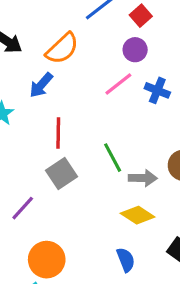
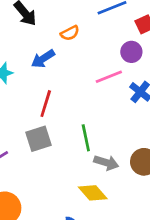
orange semicircle: (62, 49) -> (70, 33), size x0.6

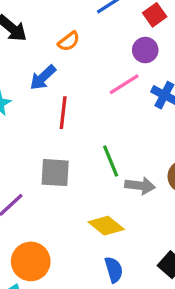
red line: (46, 104) -> (63, 113), moved
gray square: (38, 139) -> (55, 173), turned 32
yellow diamond: (93, 193) -> (106, 226), moved

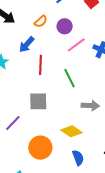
purple circle: (145, 50) -> (65, 26), moved
green line: (111, 161) -> (69, 78), moved
orange circle: (31, 261) -> (40, 148), moved

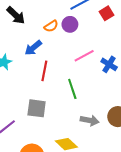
purple circle: (65, 26) -> (70, 24), moved

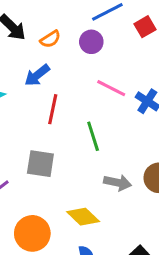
orange semicircle: (51, 26) -> (50, 39), moved
pink line: (84, 56) -> (111, 88), turned 54

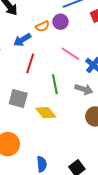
orange semicircle: (50, 39) -> (42, 26), moved
gray arrow: (118, 183) -> (84, 89), moved
yellow diamond: (83, 217) -> (46, 113), moved

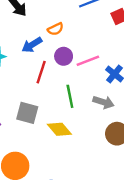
purple circle: (60, 22) -> (64, 56), moved
pink line: (70, 54) -> (88, 61), turned -54

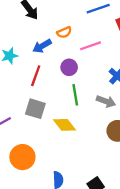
purple circle: (64, 56) -> (69, 67), moved
pink line: (88, 61) -> (91, 46), moved
red line: (41, 72) -> (36, 76), moved

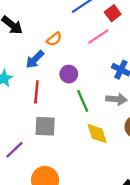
pink line: (91, 46) -> (98, 37), moved
yellow diamond: (64, 125) -> (97, 134), moved, turned 35

